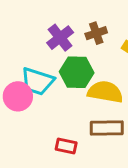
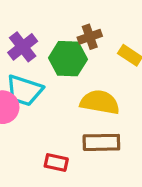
purple cross: (60, 38) -> (23, 47), moved
green hexagon: (77, 72) -> (68, 59), moved

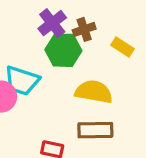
purple cross: (23, 47) -> (52, 23), moved

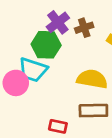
green hexagon: (63, 50) -> (46, 45), moved

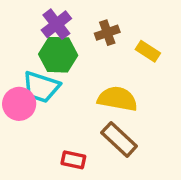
purple cross: (58, 22) -> (56, 24), moved
brown rectangle: (93, 111) -> (119, 139), turned 44

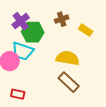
purple cross: (56, 24) -> (21, 21), moved
red rectangle: (73, 160) -> (18, 94), moved

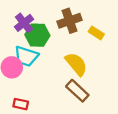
brown cross: (62, 19) -> (70, 21), size x1.5
yellow semicircle: (68, 58) -> (76, 64), turned 40

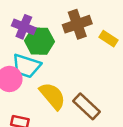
purple cross: (24, 23) -> (24, 27), turned -30
yellow semicircle: (76, 64) -> (52, 96), moved

